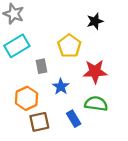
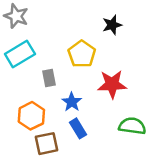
green semicircle: (96, 104) -> (132, 126), moved
blue rectangle: (74, 119) -> (78, 128), moved

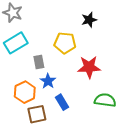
yellow pentagon: (82, 54) -> (65, 43), turned -30
blue star: (72, 102) -> (48, 81), moved

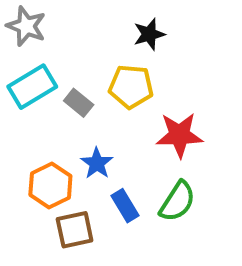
black star: (89, 20) -> (149, 34), moved
gray rectangle: (39, 62) -> (79, 103), moved, turned -40
green semicircle: (105, 100) -> (177, 202), moved, turned 115

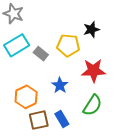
black star: (149, 34) -> (91, 29), moved
blue star: (97, 163) -> (60, 85), moved
blue rectangle: (125, 206) -> (62, 119), moved

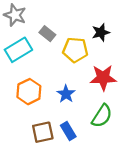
gray rectangle: (41, 54) -> (47, 34), moved
orange hexagon: (26, 97) -> (29, 92), moved

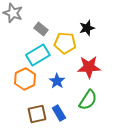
cyan rectangle: (18, 50) -> (38, 55), moved

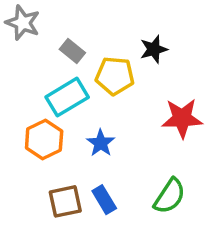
red star: (89, 67) -> (182, 118), moved
green semicircle: (88, 100) -> (170, 196), moved

